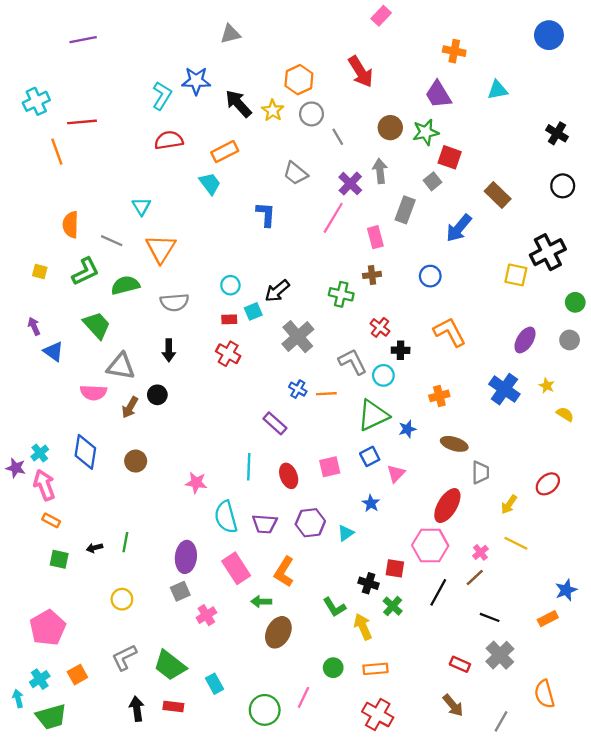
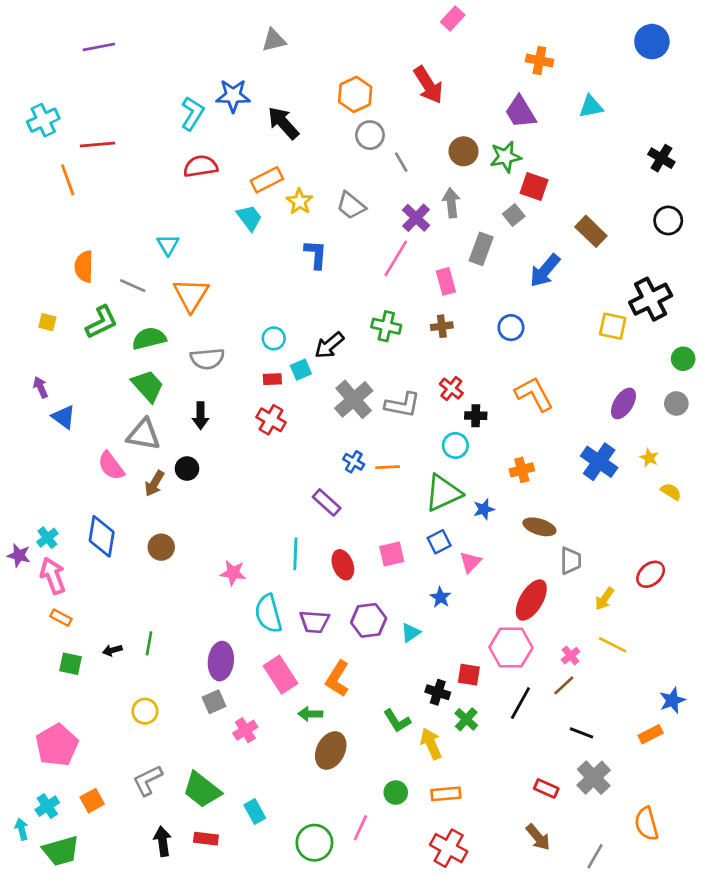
yellow star: (273, 110) -> (299, 201), moved
green cross: (341, 294) -> (386, 326), moved
green trapezoid: (97, 325) -> (148, 386), moved
gray L-shape: (353, 362) -> (403, 405), moved, turned 128
pink semicircle: (93, 393) -> (111, 466), turned 50

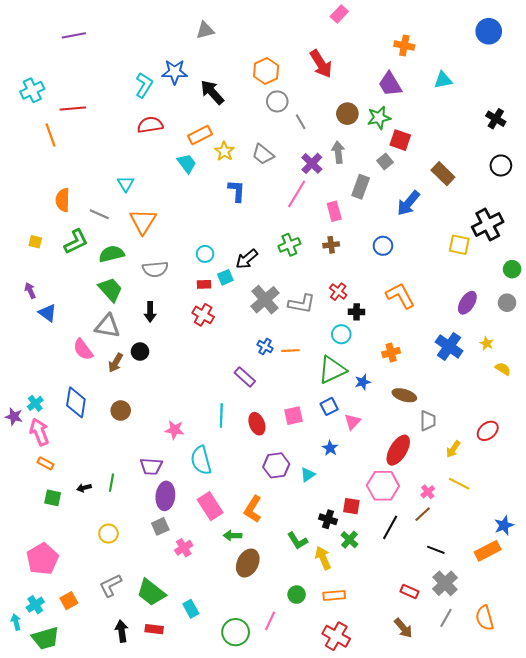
green cross: (386, 326) -> (289, 245), turned -35
purple trapezoid: (314, 622) -> (151, 466), moved
orange rectangle: (651, 734) -> (488, 551), size x1.4
gray line: (595, 856) -> (446, 618), moved

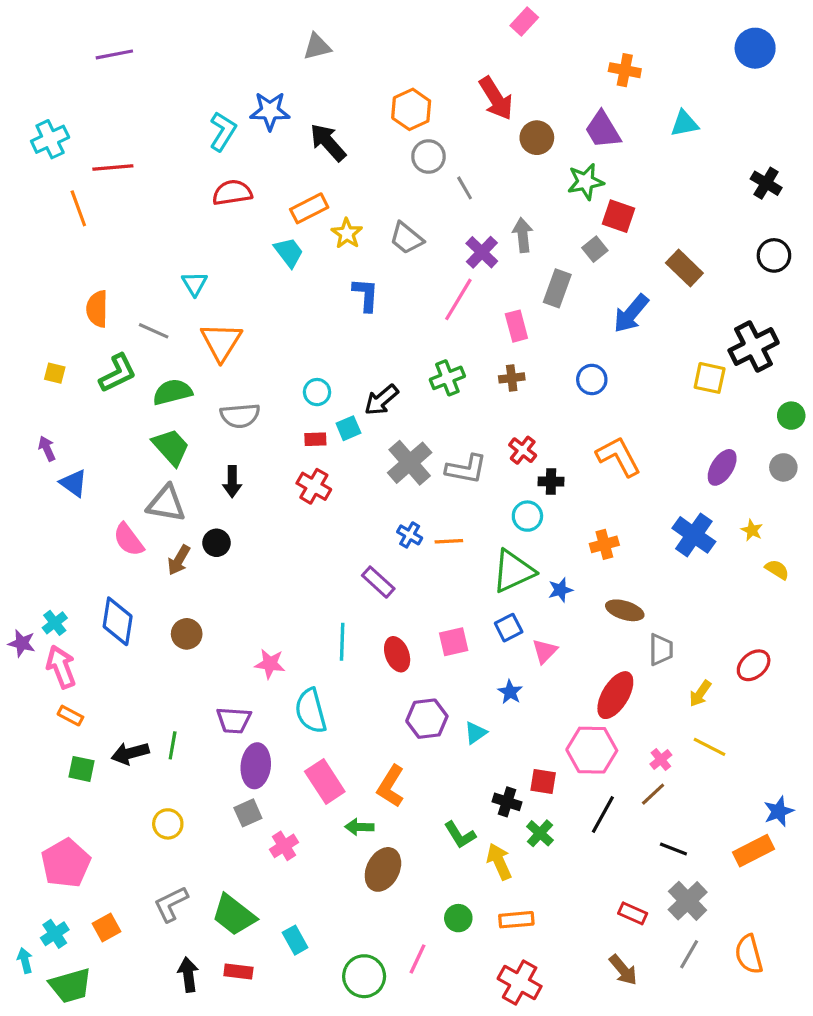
brown circle: (347, 114) -> (537, 138), moved
black arrow: (84, 488) -> (130, 753), size x1.6

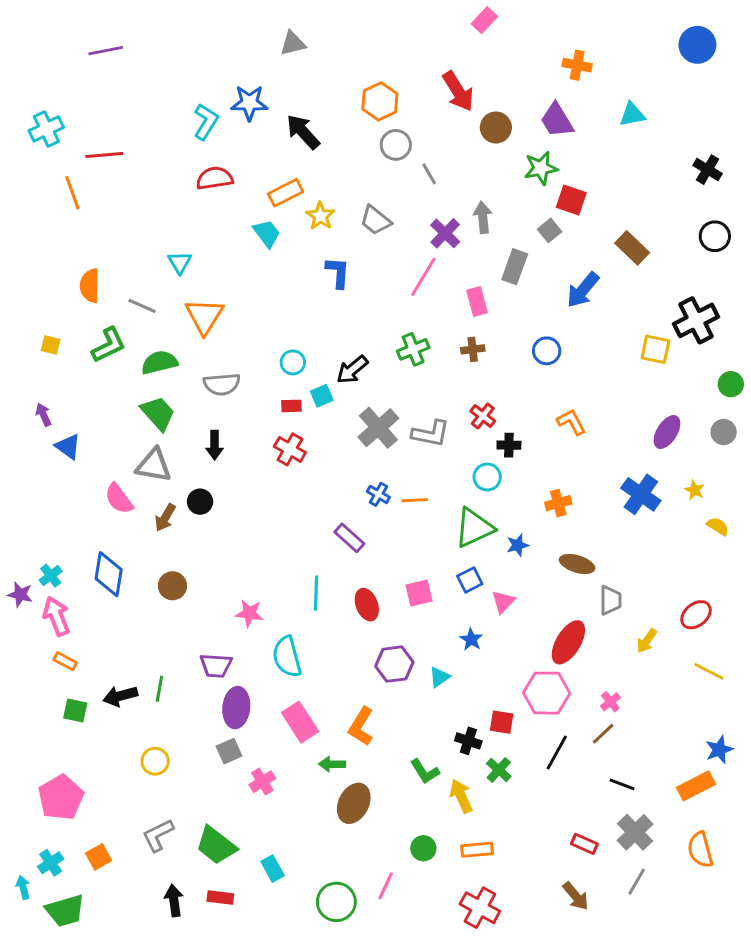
orange L-shape: (618, 456) -> (571, 422), size x0.7
yellow line: (710, 747) -> (709, 671), moved
orange semicircle: (749, 954) -> (700, 850), moved

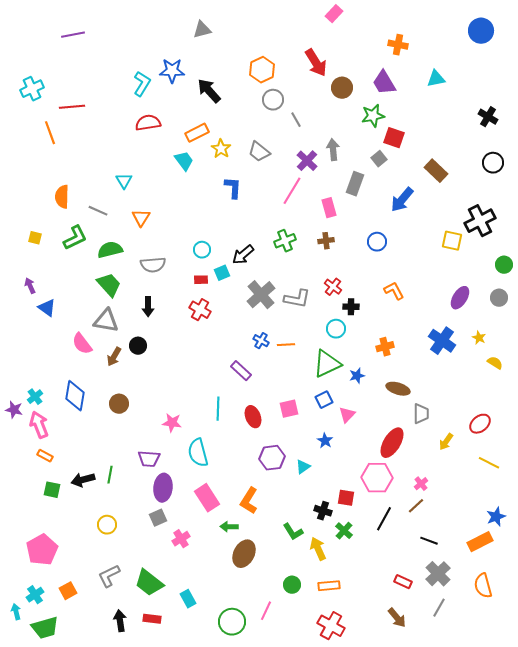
orange triangle: (204, 316) -> (141, 218), size x0.7

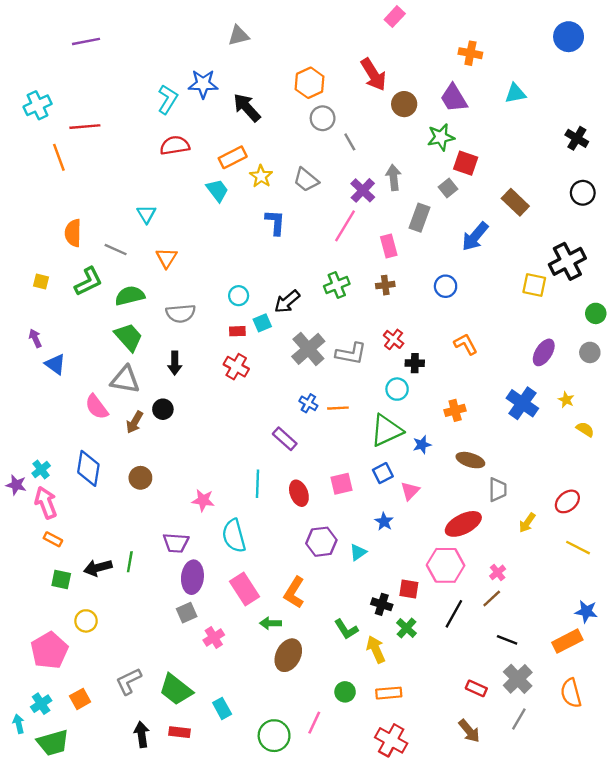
red ellipse: (392, 443) -> (463, 524), turned 32
blue star: (496, 517) -> (586, 611), turned 30
yellow circle: (107, 525) -> (86, 621), moved

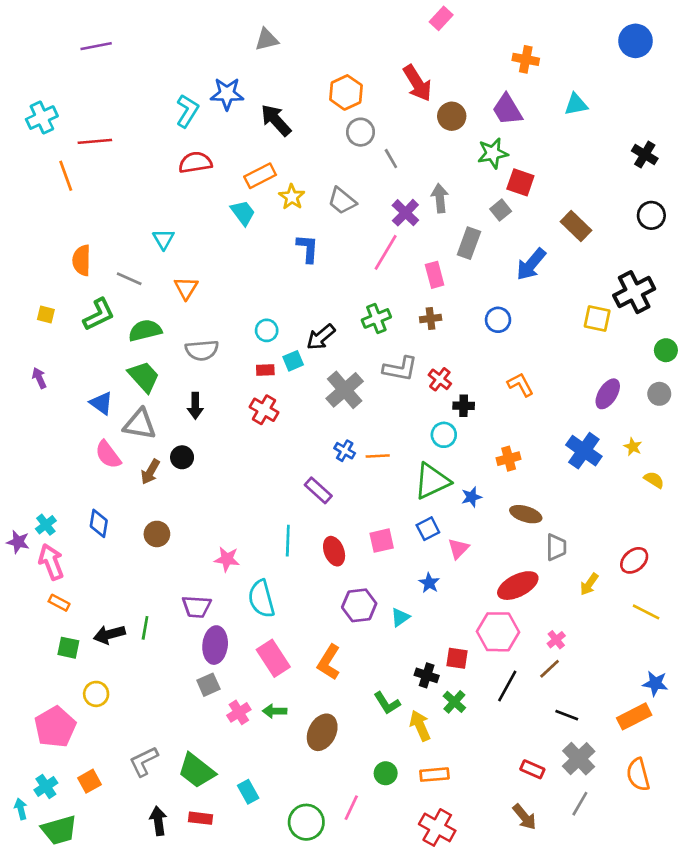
gray L-shape: (351, 354) -> (400, 369), moved
blue triangle: (55, 364) -> (101, 403), moved
blue diamond: (88, 468) -> (99, 523), size x0.7
green arrow: (271, 623) -> (275, 711), moved

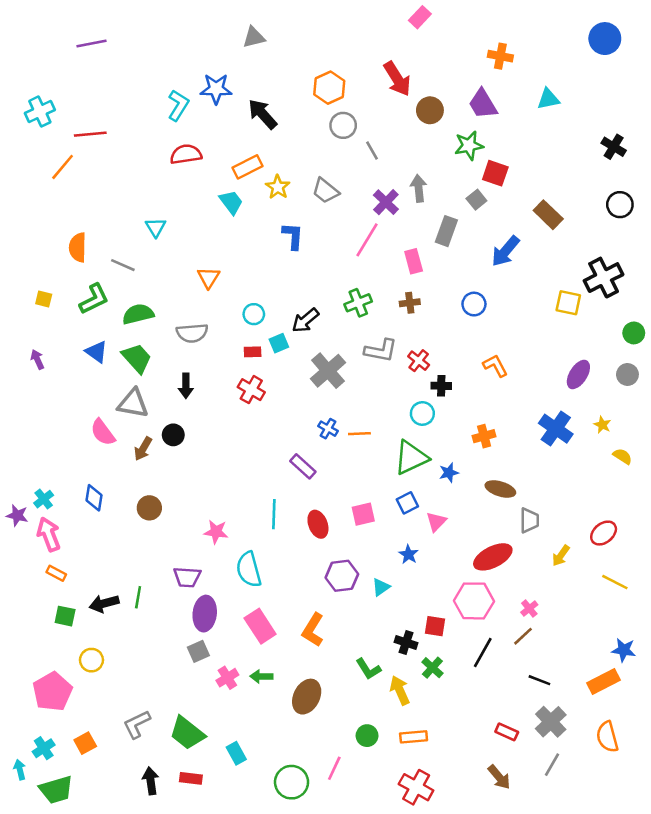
orange line: (66, 176) -> (63, 167), turned 60
orange triangle: (186, 288) -> (208, 278), moved
blue triangle: (101, 403) -> (97, 352), moved

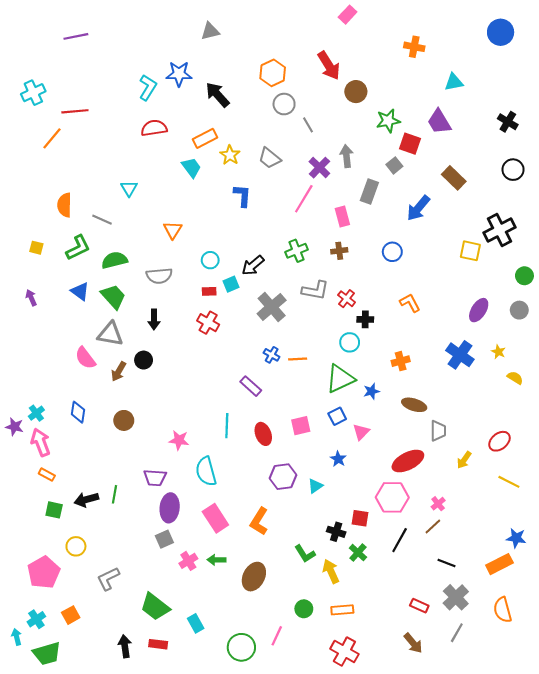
purple trapezoid: (483, 104) -> (439, 122), moved
gray L-shape: (137, 724) -> (108, 579), moved

